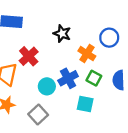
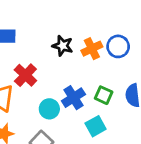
orange cross: (87, 54) -> (92, 49), moved, turned 36
cyan square: (85, 104) -> (96, 126), turned -36

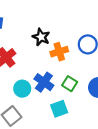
orange cross: (92, 49) -> (59, 52), moved
blue cross: (73, 98) -> (44, 82), turned -30

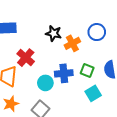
blue cross: (44, 82) -> (64, 73), turned -30
cyan square: (59, 109) -> (93, 93), moved

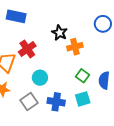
blue circle: (97, 32) -> (103, 24), moved
blue cross: (64, 73) -> (56, 102), moved

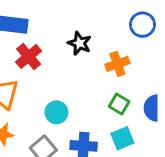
orange cross: (75, 47) -> (117, 64), moved
red cross: (27, 49) -> (29, 56), moved

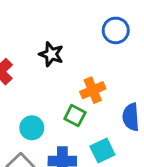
orange cross: (117, 64) -> (93, 90), moved
green square: (119, 104) -> (75, 116), moved

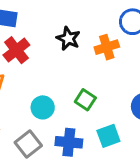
orange cross: (93, 90) -> (107, 47), moved

